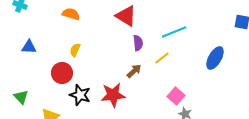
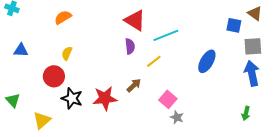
orange semicircle: (71, 14) -> (63, 17), turned -48
red triangle: (126, 16) -> (135, 20), moved
brown arrow: (134, 71) -> (134, 85), moved

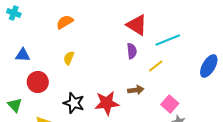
red circle: (54, 76) -> (38, 82), moved
brown arrow: (134, 85) -> (136, 90), turned 35

